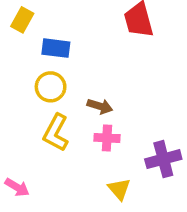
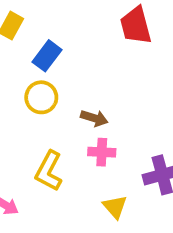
blue rectangle: (56, 48) -> (47, 56), turned -60
yellow L-shape: (56, 133) -> (49, 171), moved

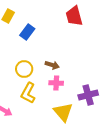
yellow circle: (41, 97) -> (24, 69), moved
yellow triangle: (115, 207) -> (63, 112), size x1.5

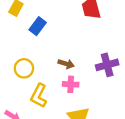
yellow circle: (24, 69) -> (24, 68), moved
purple cross: (88, 95) -> (107, 65), moved

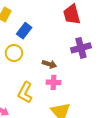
purple cross: (107, 65) -> (81, 48), moved
yellow circle: (24, 68) -> (14, 53), moved

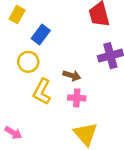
yellow L-shape: (25, 93) -> (42, 92), moved

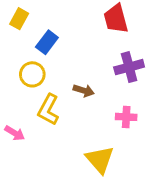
pink cross: (77, 98) -> (126, 117), moved
pink arrow: (13, 133) -> (15, 133), moved

